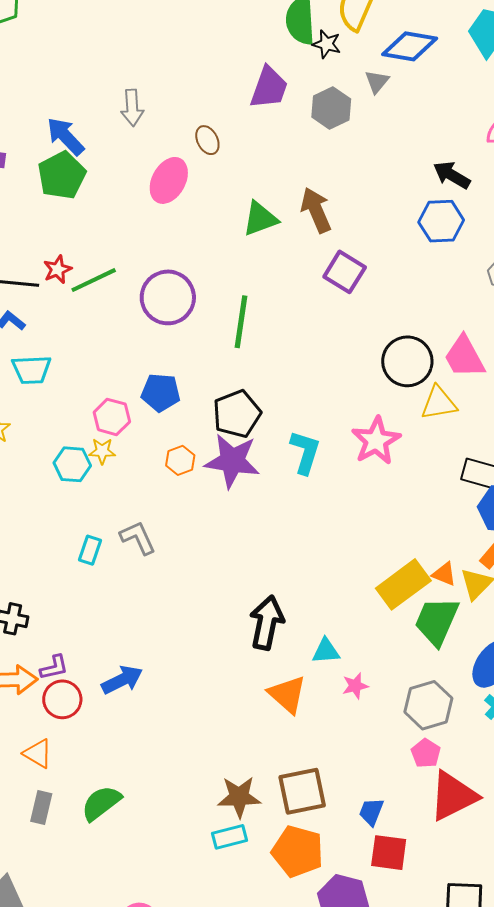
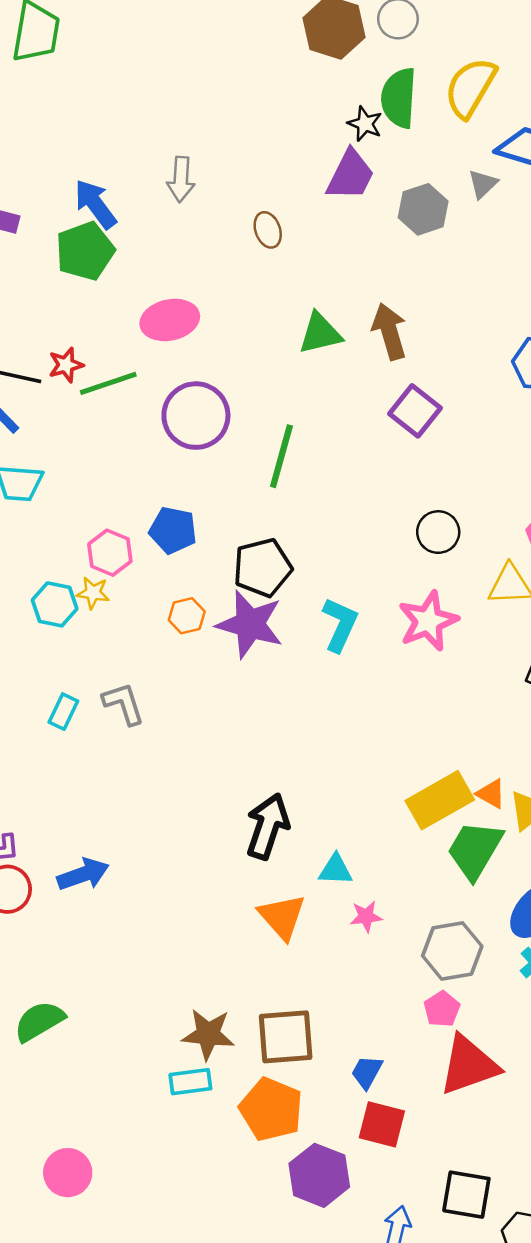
black star: (327, 44) -> (365, 124), moved
pink ellipse: (169, 180) -> (170, 320), moved, turned 42
black circle: (407, 361) -> (438, 532), moved, size x0.7

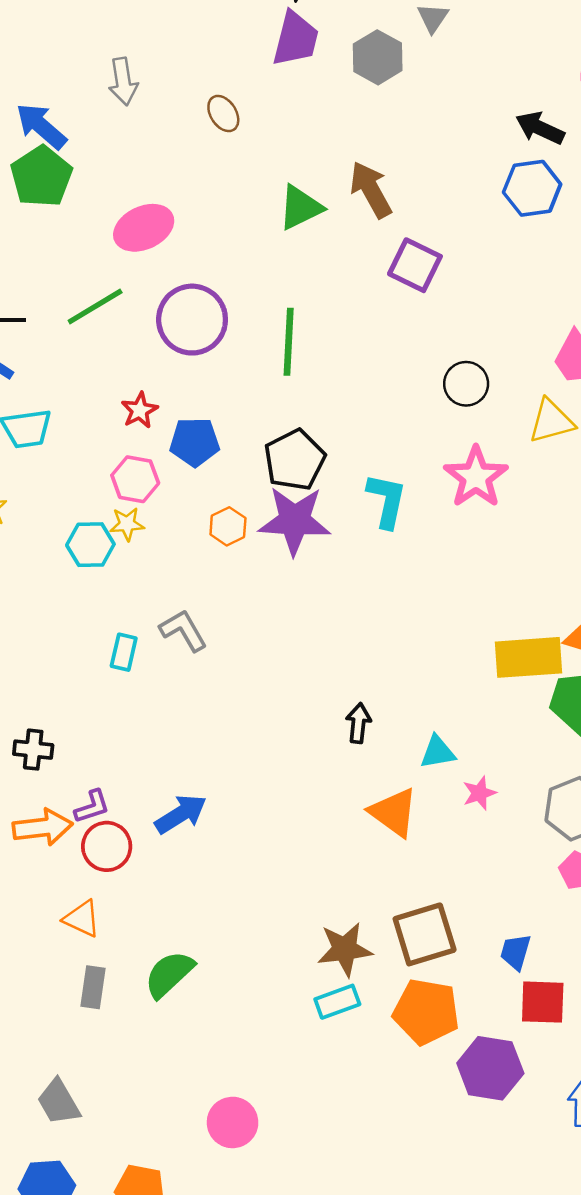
red star: (66, 365) -> (140, 410), moved
yellow rectangle: (440, 800) -> (528, 657), turned 38
black arrow: (268, 826) -> (358, 723), size x0.6

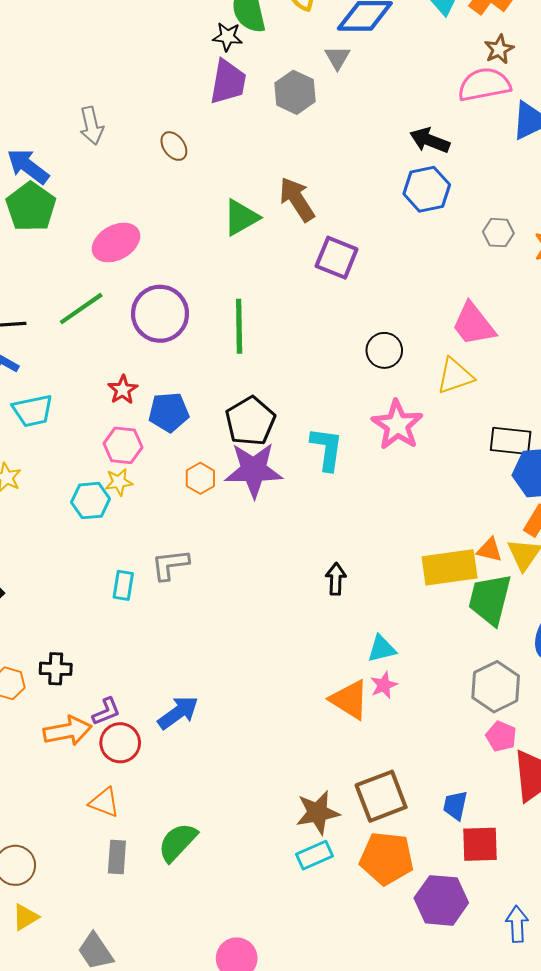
gray L-shape: (183, 630) -> (170, 565), turned -63
black arrow: (358, 723) -> (336, 579), moved
pink star: (479, 793) -> (384, 685), moved

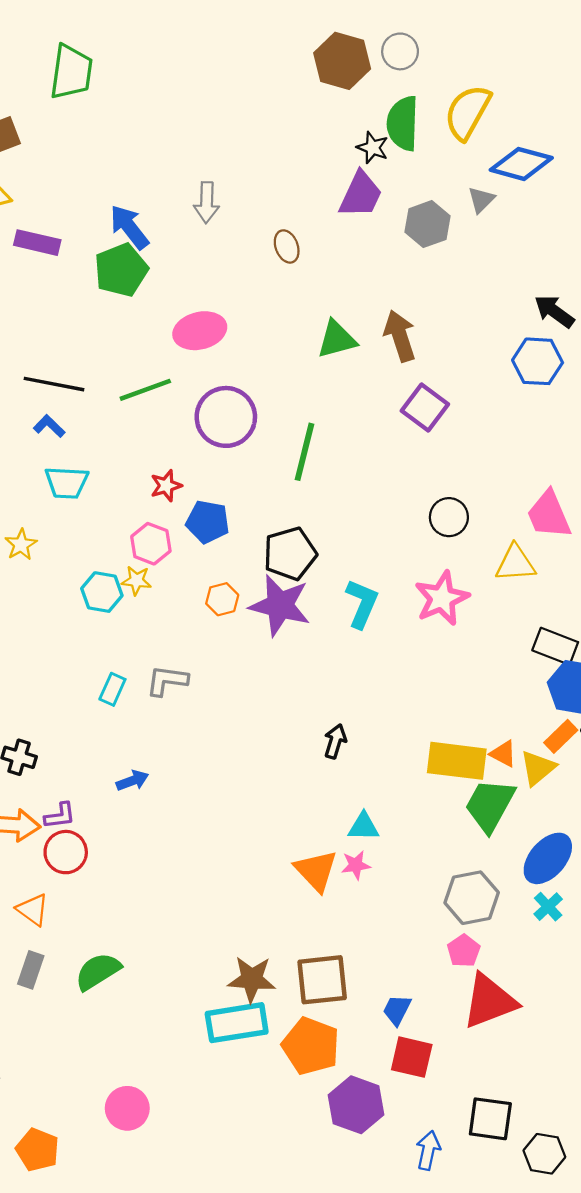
blue arrow: (178, 713) -> (132, 781), moved, size x0.7
cyan rectangle: (315, 855) -> (237, 1023), size x1.6

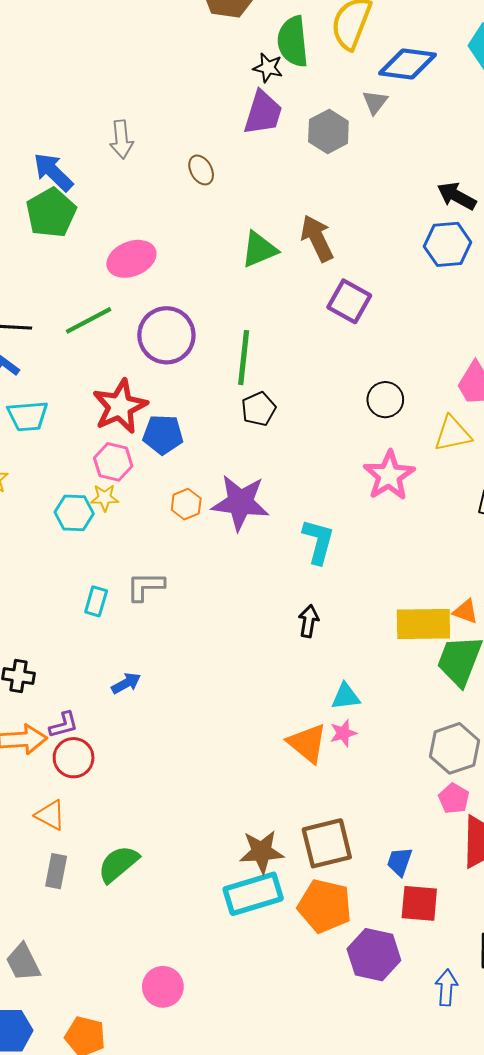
red star: (166, 486) -> (120, 406), size x1.8
black pentagon: (290, 554) -> (259, 409), moved, size x0.7
cyan L-shape: (362, 604) -> (318, 541), moved

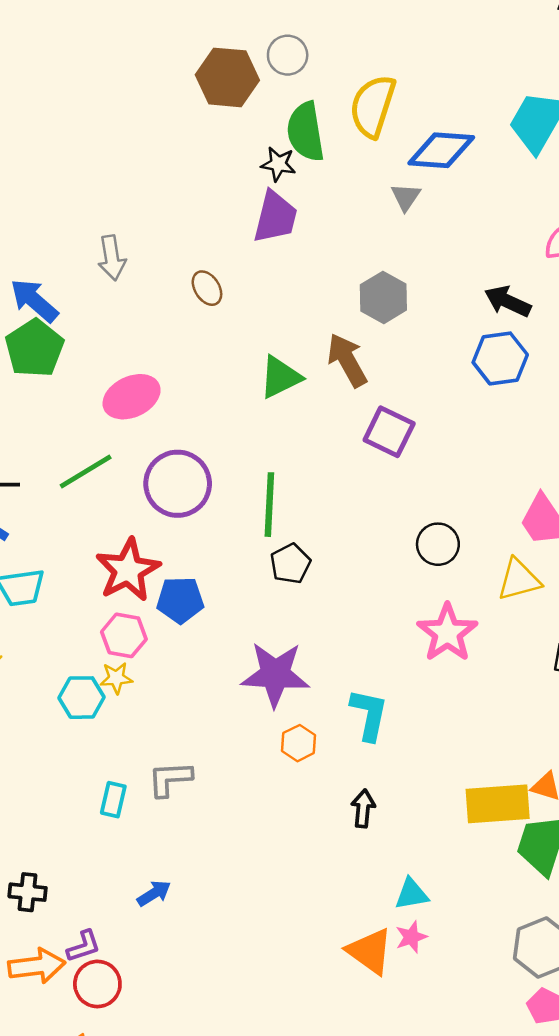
gray hexagon: (328, 131) -> (383, 297), moved
orange hexagon: (186, 504) -> (299, 743), moved

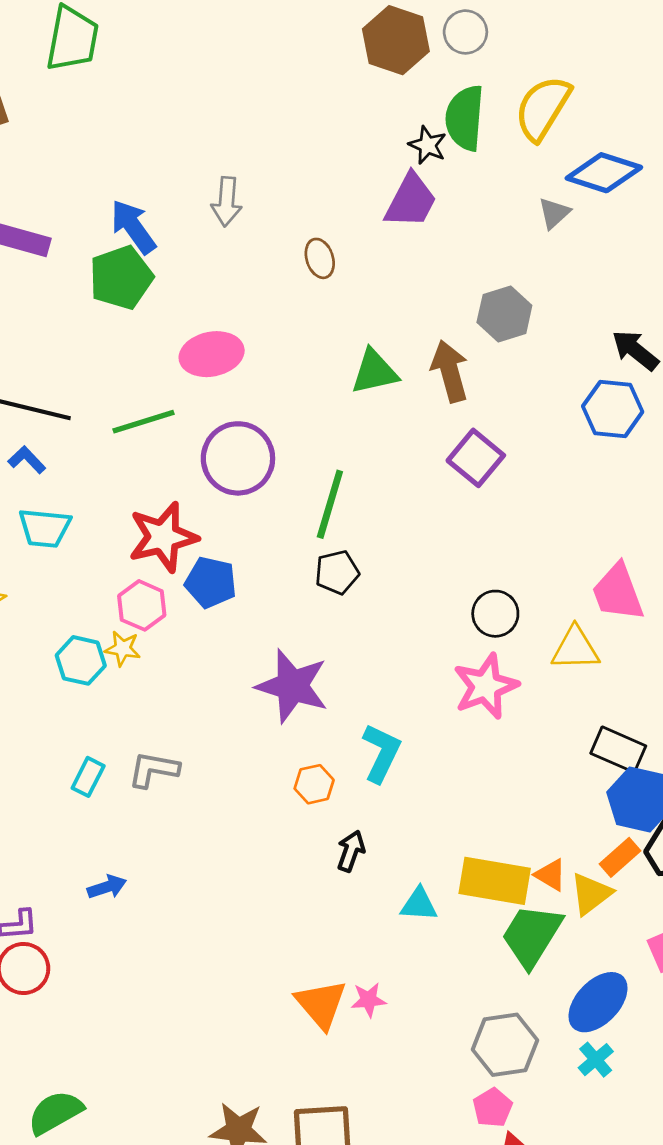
black circle: (438, 544) -> (495, 614), moved
orange hexagon: (299, 743) -> (314, 784), moved
cyan triangle: (412, 894) -> (419, 904), moved

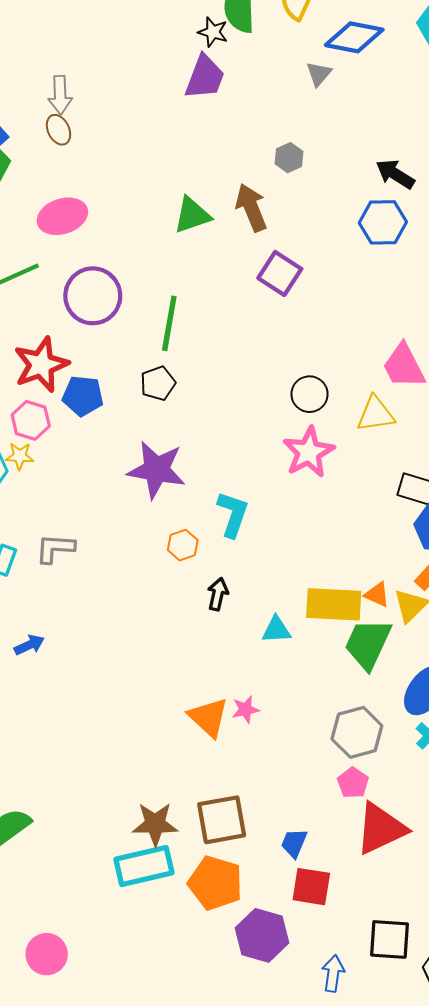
brown ellipse: (320, 258) -> (58, 130), moved
gray hexagon: (504, 314) -> (289, 158), size x0.7
black pentagon: (337, 572) -> (158, 383), moved

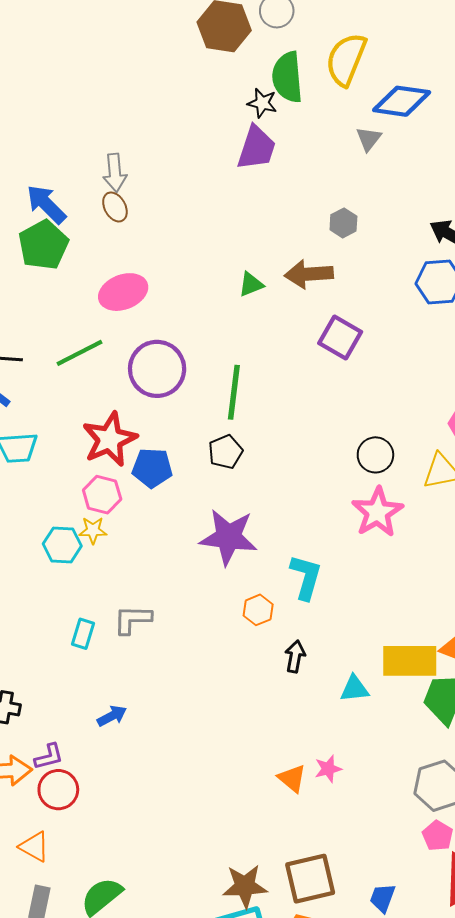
brown arrow: (251, 208) -> (309, 274), turned -69
green triangle: (192, 215) -> (251, 284), size x0.7
orange triangle: (208, 717) -> (292, 778), size x0.7

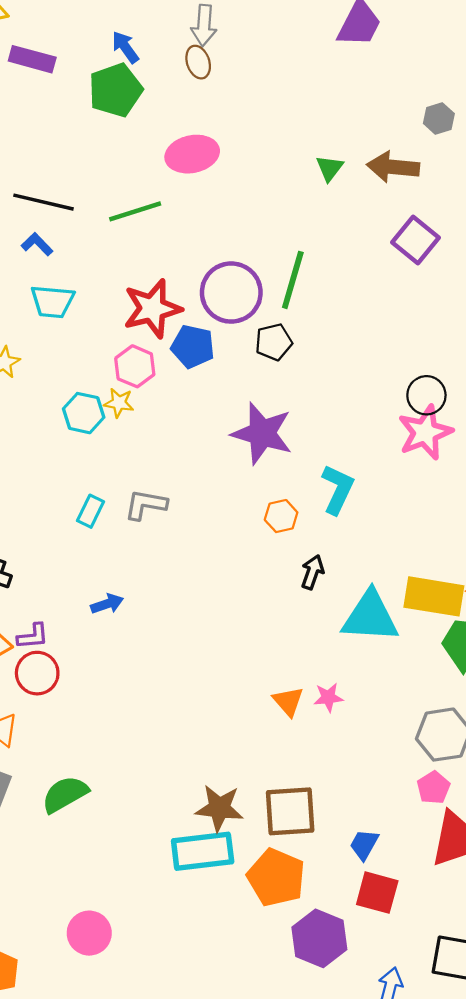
blue arrow: (46, 204) -> (125, 47), size x0.7
green triangle: (251, 284) -> (330, 168), turned -40
purple circle: (157, 369) -> (231, 293), moved
black circle: (375, 455) -> (426, 395), moved
cyan triangle: (354, 689) -> (370, 617), size x1.8

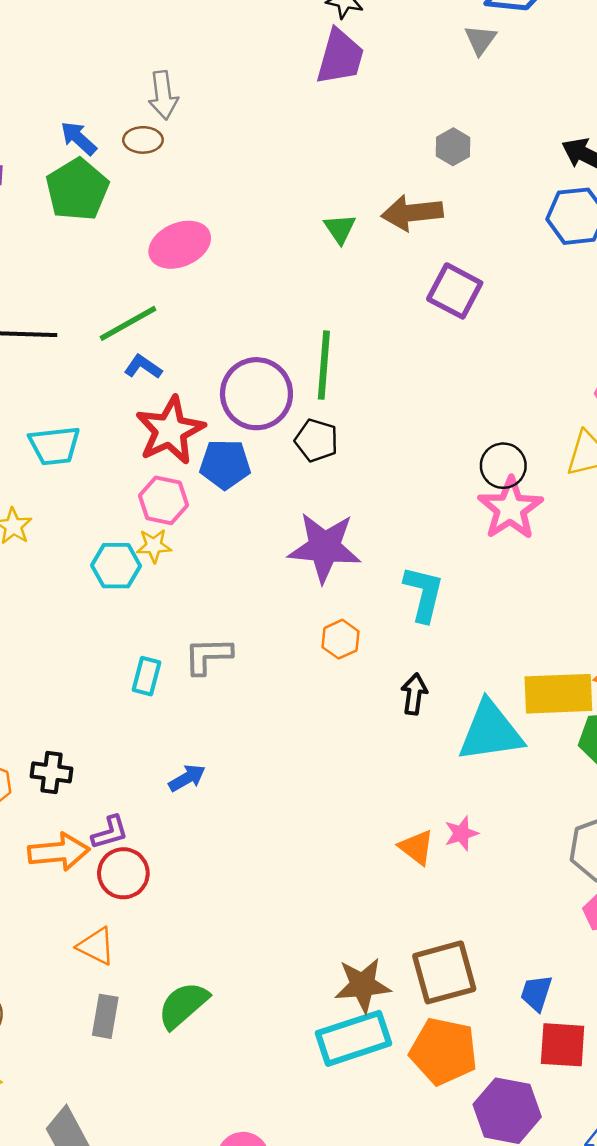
brown ellipse: (198, 62) -> (143, 140), moved, turned -60
blue L-shape: (37, 244) -> (143, 367), moved
black pentagon: (274, 342) -> (316, 440), turned -30
orange hexagon: (281, 516) -> (341, 639), moved

